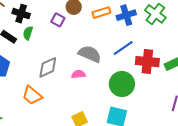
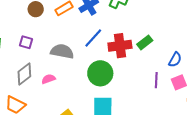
purple square: (58, 20) -> (26, 42), moved
pink semicircle: (78, 74) -> (48, 79), moved

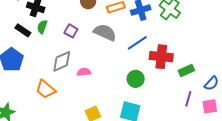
green rectangle: (145, 42) -> (186, 71), moved
gray semicircle: (62, 51) -> (105, 32), moved
green circle: (100, 73) -> (136, 79), size x0.7

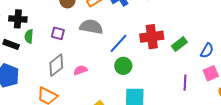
blue line: (137, 43) -> (118, 43), moved
green circle: (136, 79) -> (123, 66), moved
purple line: (188, 99) -> (185, 83), moved

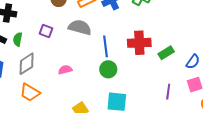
green semicircle: (29, 36) -> (18, 39), moved
blue line: (118, 43) -> (105, 46), turned -55
gray diamond: (56, 65) -> (27, 64), moved

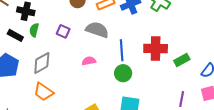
green semicircle: (18, 39) -> (34, 30), moved
pink semicircle: (65, 70) -> (89, 61), moved

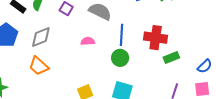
green rectangle: (182, 60) -> (171, 57), moved

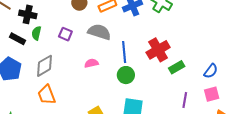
red cross: (156, 38) -> (158, 50), turned -30
orange trapezoid: (39, 66) -> (47, 95), turned 35

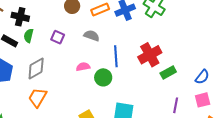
gray semicircle: (99, 32) -> (92, 36), size x0.7
green circle: (126, 75) -> (103, 77), moved
orange trapezoid: (47, 95) -> (38, 97), turned 50

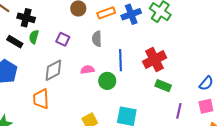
gray semicircle: (92, 36) -> (97, 39), turned -112
gray diamond: (36, 69) -> (53, 70), moved
green rectangle: (168, 72) -> (163, 86), moved, turned 49
orange trapezoid: (38, 97) -> (41, 99), turned -35

